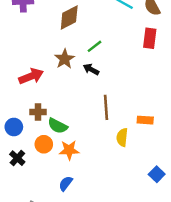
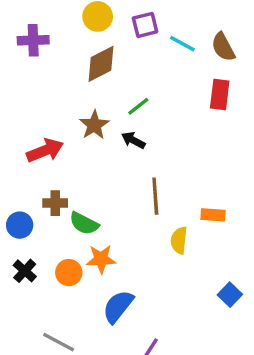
orange circle: (44, 144) -> (69, 273), moved
blue semicircle: (66, 183) -> (118, 306), moved, size x1.5

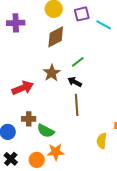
brown line: (155, 196) -> (77, 105), moved

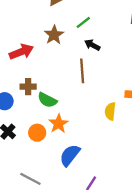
black arrow: (75, 82) -> (92, 45), moved
orange star: (56, 152) -> (59, 124), turned -30

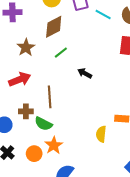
green line: (83, 22) -> (61, 53), moved
brown star: (54, 35) -> (26, 47), moved
brown line: (82, 71) -> (50, 97), moved

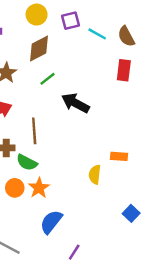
black arrow: (85, 73) -> (75, 103), size x1.6
orange circle: (34, 154) -> (15, 188), moved

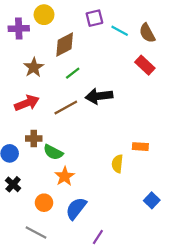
yellow circle: (37, 15) -> (44, 15), moved
red rectangle: (124, 70) -> (145, 65), turned -54
black arrow: (75, 103) -> (99, 96), turned -35
brown line: (34, 131) -> (66, 108), moved, turned 65
orange circle: (15, 188) -> (44, 203), moved

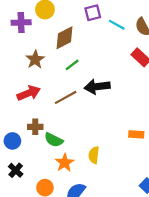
yellow semicircle: (117, 164) -> (94, 155), moved

